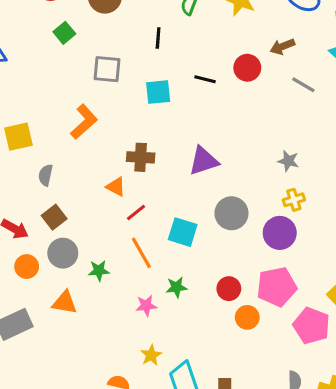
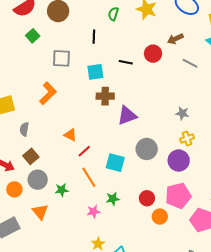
brown cross: (141, 157) -> (105, 96), moved
orange triangle: (65, 303) -> (40, 212), turned 42

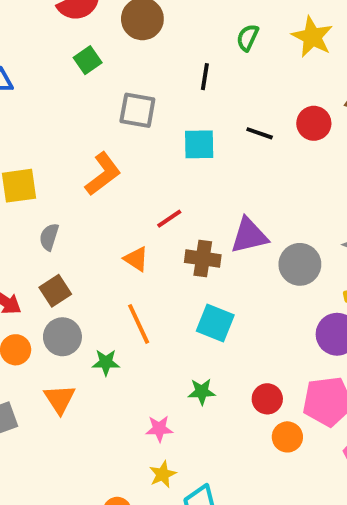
brown cross: (105, 96) -> (203, 259), moved
gray circle: (147, 149) -> (300, 264), moved
red line: (84, 151) -> (169, 219), moved
orange line: (89, 177) -> (139, 324), moved
pink star: (93, 212) -> (159, 429), moved

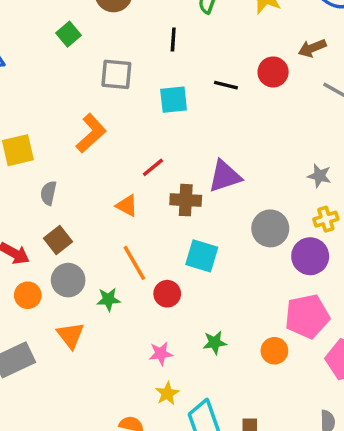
gray circle: (300, 264) -> (270, 228), moved
green star: (202, 392) -> (215, 343), moved
red circle: (267, 399) -> (167, 294), moved

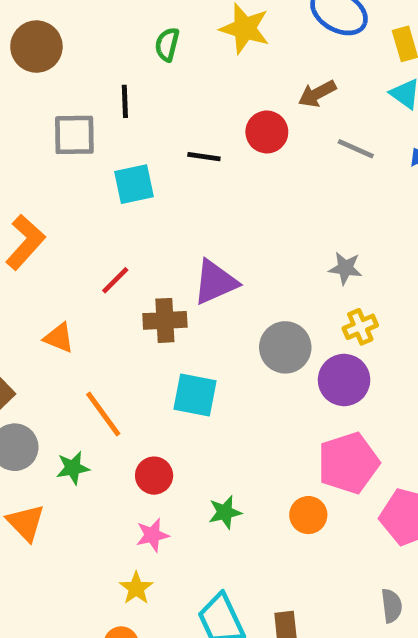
gray square: (116, 74) -> (74, 135), moved
orange triangle: (127, 206) -> (59, 338), moved
red circle: (167, 294) -> (154, 476), moved
yellow star: (167, 393) -> (136, 588), moved

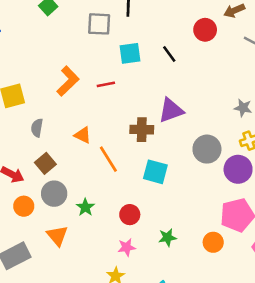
black line: (204, 157) -> (169, 54), moved, turned 42
red line: (115, 280) -> (106, 84), moved, turned 30
orange line: (103, 414) -> (108, 159), moved
green star: (73, 468) -> (85, 207), turned -30

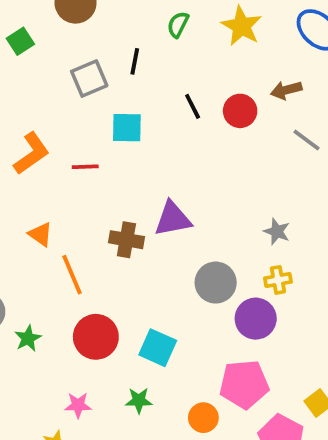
gray square: (99, 24) -> (89, 78), turned -35
black line: (169, 54) -> (193, 106), moved
cyan square: (155, 172) -> (158, 348), moved
red circle: (130, 215) -> (96, 337), moved, size x1.5

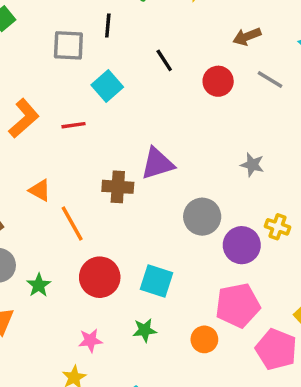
gray square: (89, 78) -> (68, 45), turned 32
red circle: (240, 111) -> (218, 81), moved
cyan square: (127, 128) -> (107, 86), turned -36
yellow cross: (278, 280) -> (277, 227), moved, turned 35

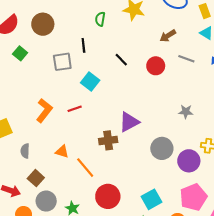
cyan square: (156, 281) -> (151, 199), moved, turned -36

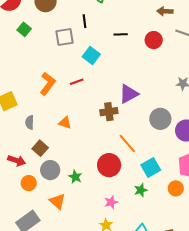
brown arrow: (168, 36) -> (165, 11), turned 35
black line: (121, 60) -> (121, 34), turned -48
orange line: (85, 168) -> (127, 143), moved

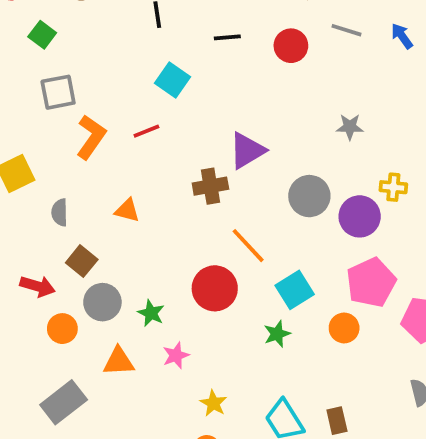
gray square: (64, 37) -> (58, 92), moved
orange triangle: (57, 201) -> (119, 361), turned -42
pink star: (111, 202) -> (176, 355), moved

